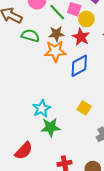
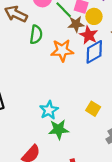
brown star: (56, 34) -> (76, 24), moved
green semicircle: (30, 36) -> (36, 35), turned 84
blue diamond: (79, 66) -> (94, 52), moved

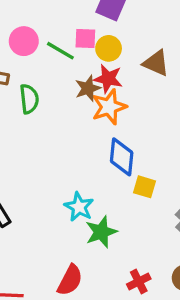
brown star: (76, 24) -> (88, 88), moved
orange star: (62, 50) -> (109, 107), moved
blue diamond: (94, 52) -> (122, 157), moved, turned -40

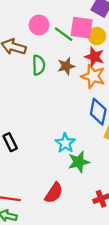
pink square: (85, 39) -> (82, 28), size x1.5
brown star: (88, 88) -> (66, 66), moved
orange star: (109, 107) -> (93, 76), turned 30

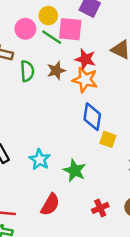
yellow circle: (97, 36) -> (48, 16), moved
cyan star: (65, 143) -> (40, 159), moved
green star: (79, 162) -> (75, 171), turned -30

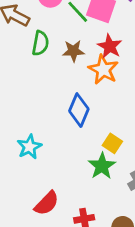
blue diamond: (92, 117) -> (79, 110), moved
green star: (75, 171) -> (102, 166), moved
red semicircle: (50, 204) -> (47, 203), moved

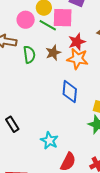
red star: (110, 46) -> (77, 42), turned -30
cyan star: (29, 147) -> (49, 140), moved

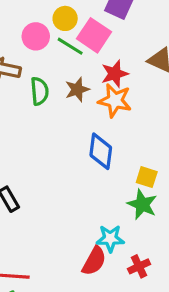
pink square: (63, 18) -> (94, 35), turned 30
cyan star: (49, 140) -> (110, 238), moved, turned -30

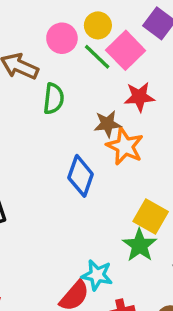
brown star: (77, 90) -> (107, 124), moved
orange star: (115, 101) -> (125, 146), moved
blue diamond: (101, 151) -> (81, 176), moved
yellow square: (147, 177) -> (151, 216), size x1.4

